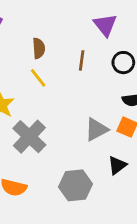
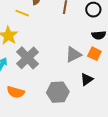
yellow line: (38, 78) -> (22, 13), moved, turned -32

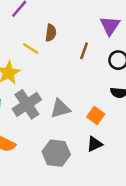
orange square: (94, 54) -> (96, 115), moved
gray triangle: (73, 55) -> (60, 109), moved

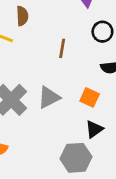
brown line: (84, 51) -> (62, 48), moved
gray hexagon: (56, 153) -> (76, 158), moved

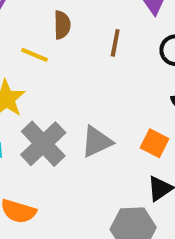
brown line: (62, 48) -> (115, 43), moved

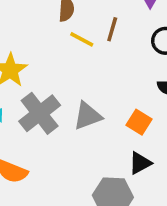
yellow line: (35, 55) -> (82, 39), moved

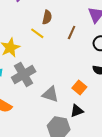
yellow line: (82, 39) -> (37, 33), moved
gray triangle: (88, 116) -> (50, 94), moved, turned 30

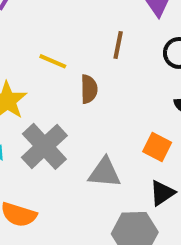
brown semicircle: (47, 17) -> (89, 89), moved

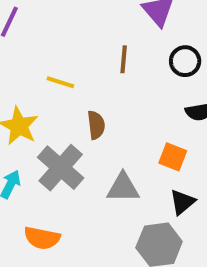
brown semicircle: (89, 89) -> (96, 125), moved

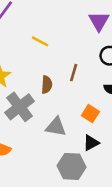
brown line: (124, 59) -> (74, 73), moved
yellow line: (60, 82) -> (40, 41), moved

